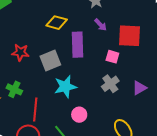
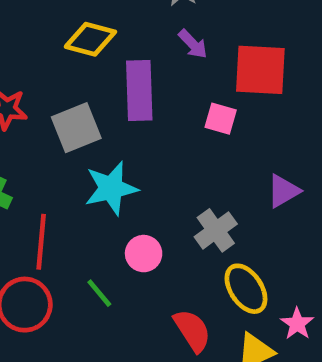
gray cross: (110, 84) -> (216, 230), moved

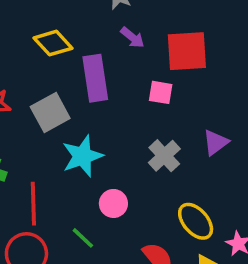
yellow diamond: (90, 39) -> (53, 43), turned 39
gray cross: (216, 230) -> (164, 156), moved

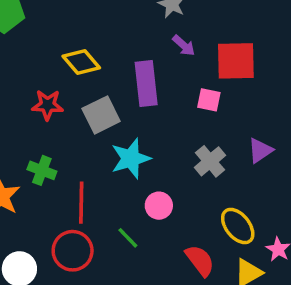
yellow diamond: (53, 43) -> (81, 62), moved

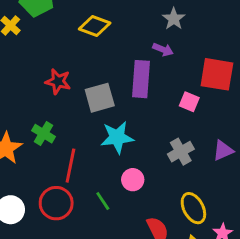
purple arrow: (184, 45) -> (163, 50), moved, turned -30
yellow diamond: (81, 62) -> (95, 26), moved, turned -40

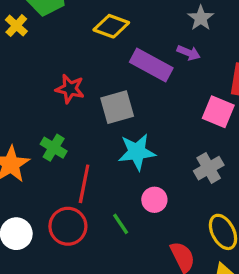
purple rectangle: (141, 79) -> (151, 65), moved, turned -66
pink square: (189, 102) -> (218, 112), size x1.4

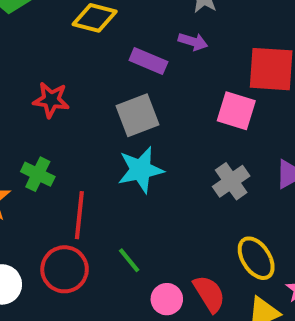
purple rectangle: (151, 65) -> (148, 61), size x0.7
gray square: (117, 107) -> (137, 115), moved
pink circle: (154, 200) -> (167, 299), moved

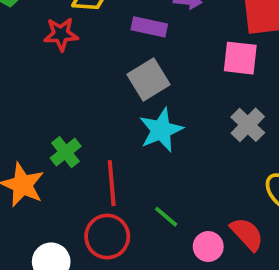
red star: (51, 100) -> (61, 34), moved
green cross: (38, 174) -> (66, 152), turned 36

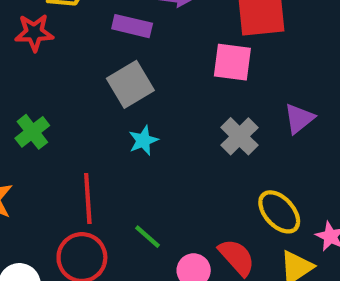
cyan star: (161, 130) -> (143, 140), size x0.6
green cross: (66, 152) -> (32, 132), moved

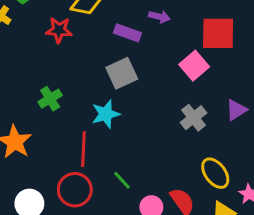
pink square: (232, 62) -> (194, 66), turned 36
cyan star: (143, 140) -> (106, 114), moved, size x1.4

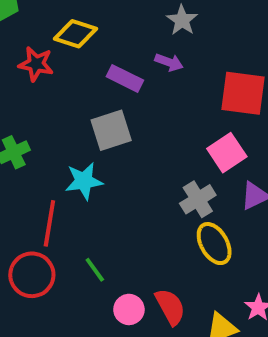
pink square: (194, 66) -> (227, 153), moved
yellow ellipse: (215, 173) -> (214, 244), moved

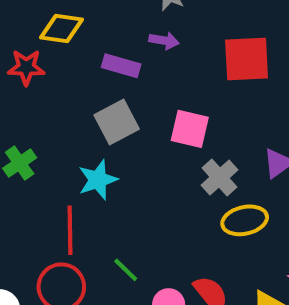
pink square: (227, 153) -> (190, 129), moved, turned -33
yellow ellipse: (214, 244) -> (245, 220), turned -63

